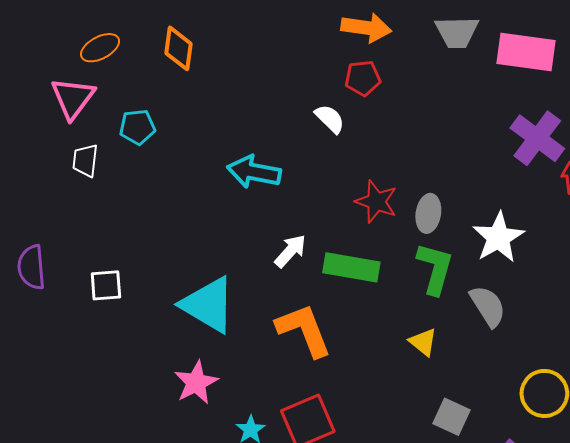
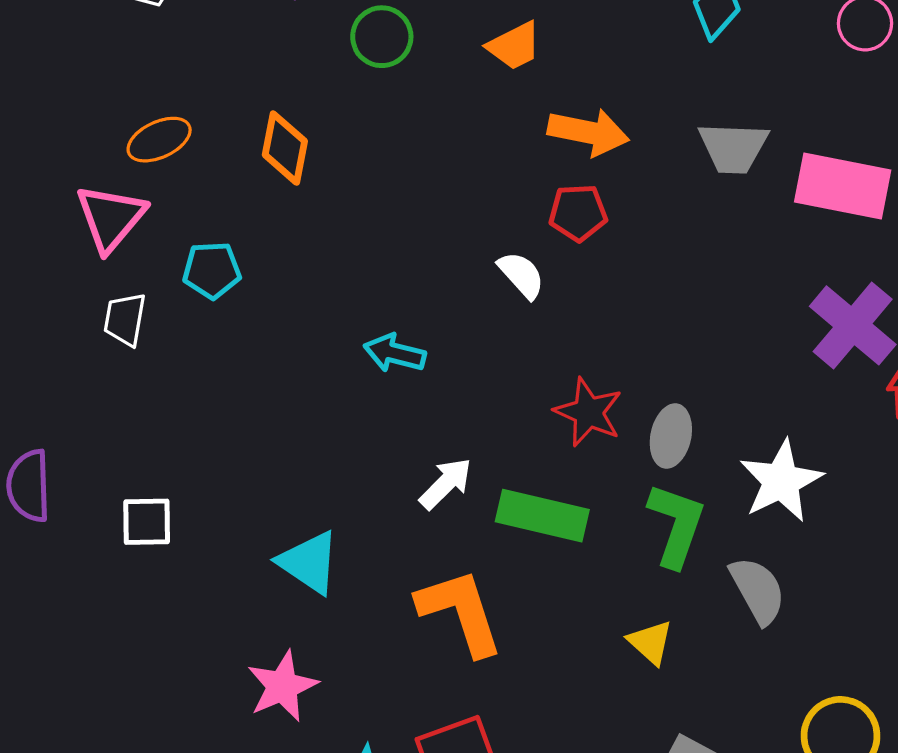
cyan arrow: (254, 172) -> (395, 353), size x0.7
cyan triangle: (208, 305) -> (309, 562), size x0.7

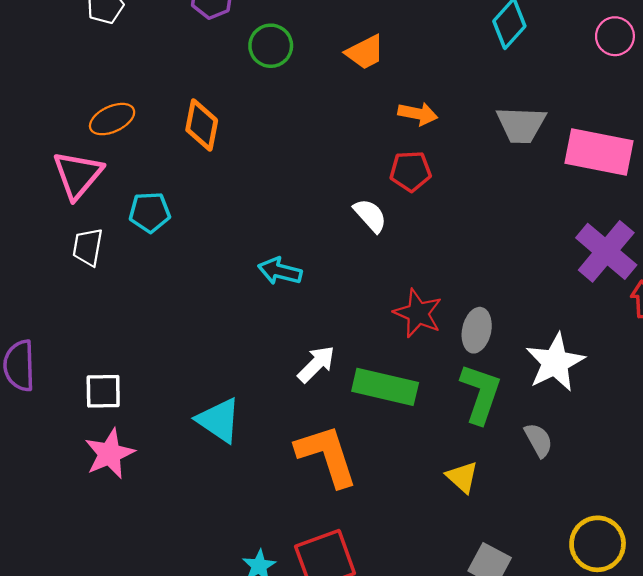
orange arrow: (588, 132) -> (418, 114), size x0.7
gray semicircle: (758, 590) -> (539, 440), size x0.7
pink star: (282, 686) -> (110, 454), moved

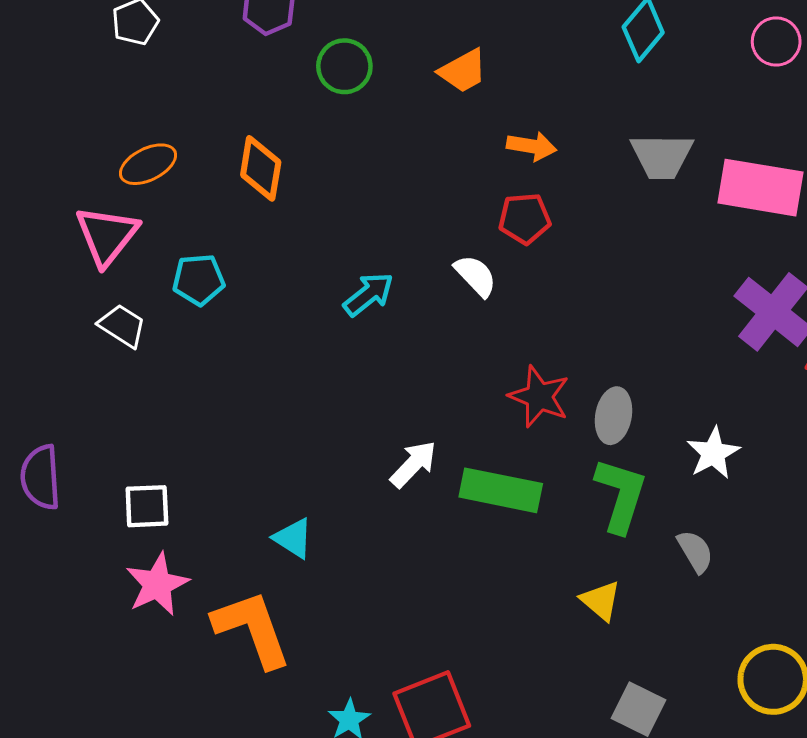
white trapezoid: (88, 247) -> (122, 326), turned 114
cyan arrow: (280, 271) -> (369, 294), moved, turned 129
white star: (555, 362) -> (713, 453), size x0.7
cyan triangle: (219, 420) -> (293, 538), size x0.7
orange L-shape: (327, 455) -> (252, 629), moved

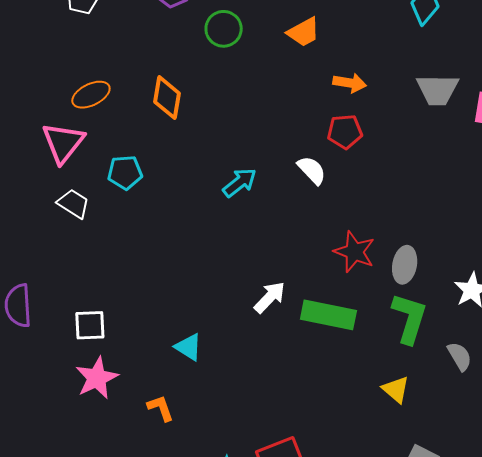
orange L-shape: (252, 629) -> (161, 408), size x0.5

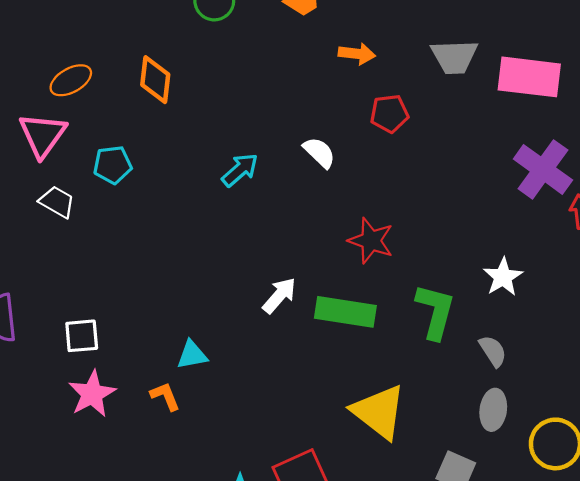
red pentagon: (345, 132) -> (389, 114), moved
gray ellipse: (405, 265) -> (493, 410), moved
cyan triangle: (188, 347) -> (192, 355), turned -40
yellow triangle: (396, 389) -> (379, 412), moved, size x1.8
orange L-shape: (161, 408) -> (165, 396), moved

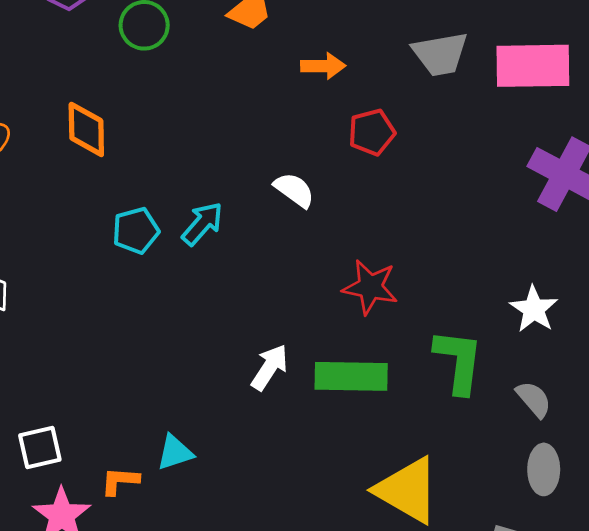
cyan pentagon: (113, 165) -> (136, 231), moved
orange L-shape: (165, 396) -> (120, 481), moved, turned -56

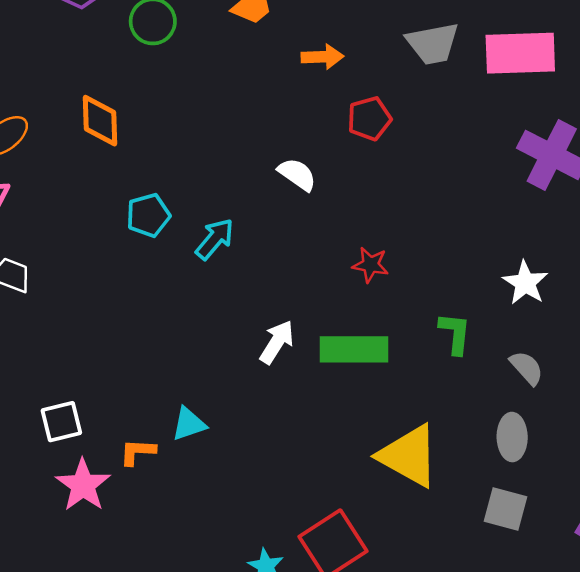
cyan arrow: (202, 224) -> (215, 239), moved
red star: (370, 287) -> (370, 265), size x0.7
green L-shape: (459, 361) -> (455, 333), size x0.7
gray ellipse: (544, 469) -> (512, 437), moved

